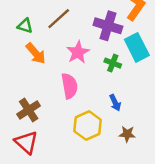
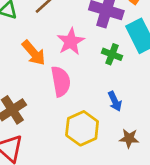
orange arrow: (36, 53) -> (34, 53), moved

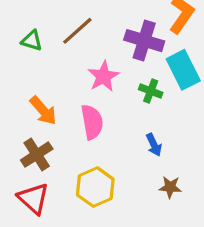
orange arrow: (34, 53) -> (43, 111), moved
yellow hexagon: (82, 128) -> (95, 187), moved

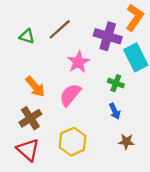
green cross: (151, 91) -> (116, 83), moved
pink semicircle: (92, 122) -> (70, 95), turned -130

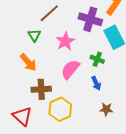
green triangle: (27, 36) -> (34, 35), moved, turned 40
pink semicircle: (70, 95) -> (70, 69), moved
brown cross: (30, 118) -> (41, 89), moved, turned 30

